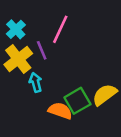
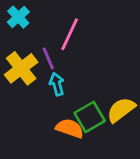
cyan cross: (16, 29) -> (18, 17), moved
cyan arrow: (36, 82) -> (57, 84), moved

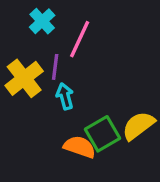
cyan cross: (18, 17) -> (42, 21), moved
purple line: (48, 58) -> (55, 67), turned 30

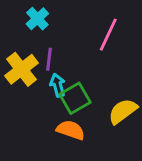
pink line: (80, 39) -> (108, 35), moved
green square: (102, 134) -> (75, 98), moved

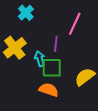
purple line: (49, 59) -> (56, 44), moved
green square: (75, 98) -> (52, 68), turned 30

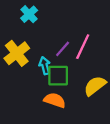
pink line: (75, 24) -> (83, 47), moved
purple line: (56, 44) -> (63, 49), turned 35

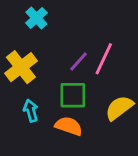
cyan arrow: (45, 66) -> (31, 111), moved

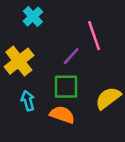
pink line: (104, 59) -> (94, 36), moved, turned -44

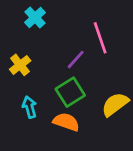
yellow cross: (19, 61) -> (20, 65), size x0.7
green square: (66, 87) -> (70, 92), turned -32

